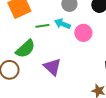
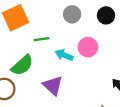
cyan arrow: (62, 24) -> (64, 55), moved

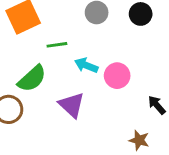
pink circle: (88, 47) -> (117, 76), moved

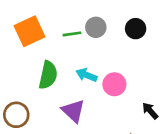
green line: (57, 45) -> (72, 34), moved
green semicircle: (32, 79) -> (48, 75), moved, turned -36

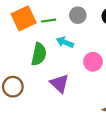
green line: (72, 34) -> (49, 21), moved
cyan arrow: (87, 75) -> (65, 42), moved

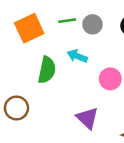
green line: (49, 21) -> (67, 21), moved
purple triangle: (59, 83) -> (87, 118), moved

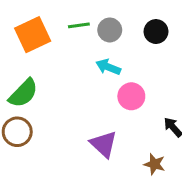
cyan arrow: (77, 56) -> (108, 67), moved
green semicircle: (47, 70) -> (23, 93), moved, turned 32

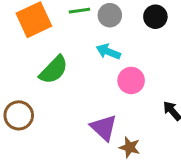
green semicircle: (23, 93) -> (54, 70), moved
brown star: (154, 164) -> (130, 147), moved

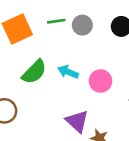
cyan arrow: (108, 52) -> (68, 72), moved

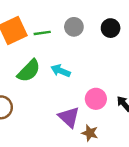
green line: (56, 21) -> (42, 33), moved
pink circle: (101, 81) -> (96, 99), moved

